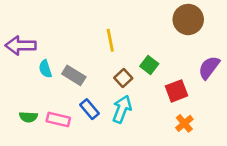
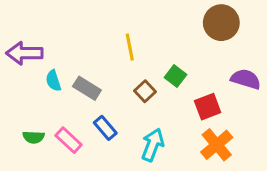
purple semicircle: (209, 68) -> (246, 79), turned 70
cyan arrow: (122, 109) -> (153, 145), moved
pink rectangle: (58, 120) -> (69, 140), turned 30
orange cross: (184, 123) -> (217, 145), size x1.5

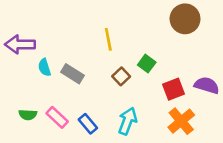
purple semicircle: (246, 79) -> (207, 85), moved
blue rectangle: (105, 128) -> (88, 124), moved

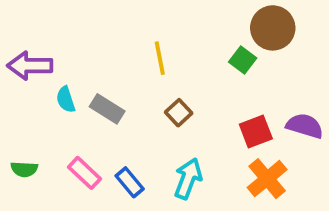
green square: (147, 64) -> (243, 60), moved
green semicircle: (28, 115) -> (24, 169), moved

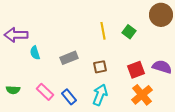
brown circle: (273, 28) -> (161, 15), moved
yellow line: (160, 58) -> (103, 31), moved
gray rectangle: (107, 109) -> (69, 58), moved, turned -54
brown square: (179, 113) -> (100, 67), moved, turned 32

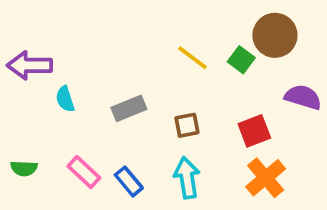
brown circle: (161, 15) -> (275, 35), moved
yellow line: (103, 31) -> (193, 58), turned -42
purple semicircle: (162, 67) -> (303, 97), moved
cyan arrow: (100, 95) -> (187, 178), turned -30

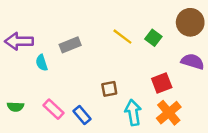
brown circle: (275, 35) -> (190, 22), moved
gray rectangle: (129, 108) -> (70, 45), moved
brown square: (187, 125) -> (109, 89), moved
cyan arrow: (187, 178) -> (133, 113), moved

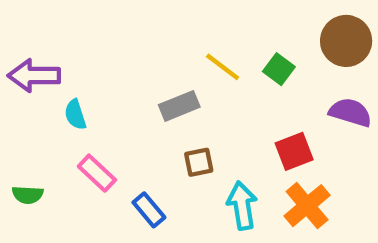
gray rectangle: (70, 45) -> (179, 106), moved
pink rectangle: (53, 109) -> (97, 173), moved

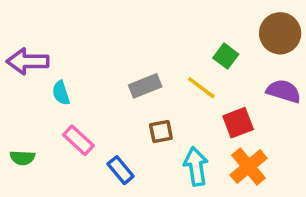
yellow line: (223, 67) -> (201, 88), moved

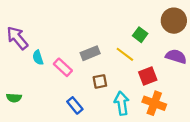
purple arrow: (28, 61) -> (17, 38), turned 50
pink rectangle: (78, 140) -> (63, 67), moved
orange cross: (249, 167) -> (154, 103), turned -30

